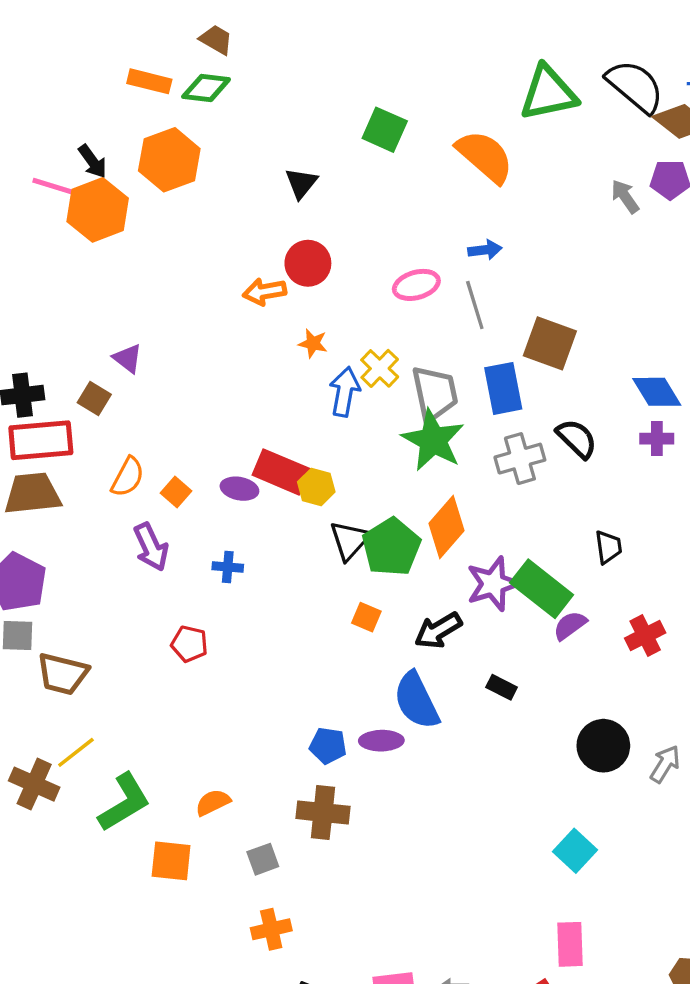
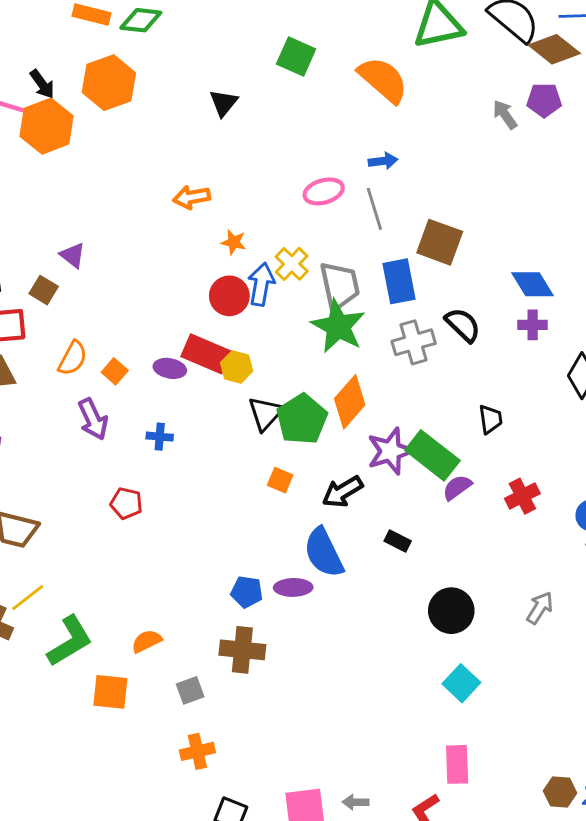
red circle: (308, 263) -> (229, 296), moved
black circle: (603, 746) -> (451, 611), moved

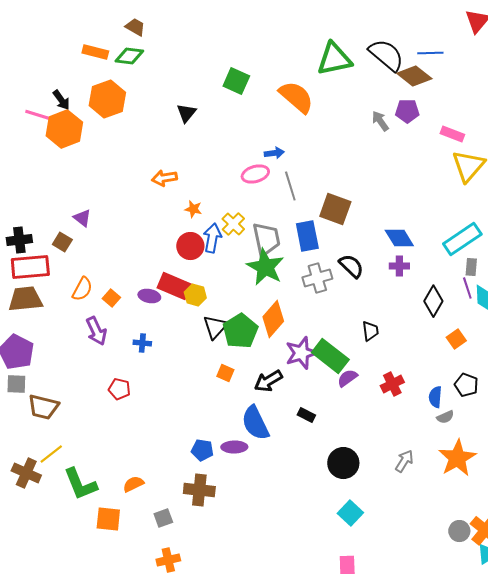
blue arrow: (383, 161) -> (274, 153), moved
green L-shape: (70, 641) -> (80, 484), turned 99

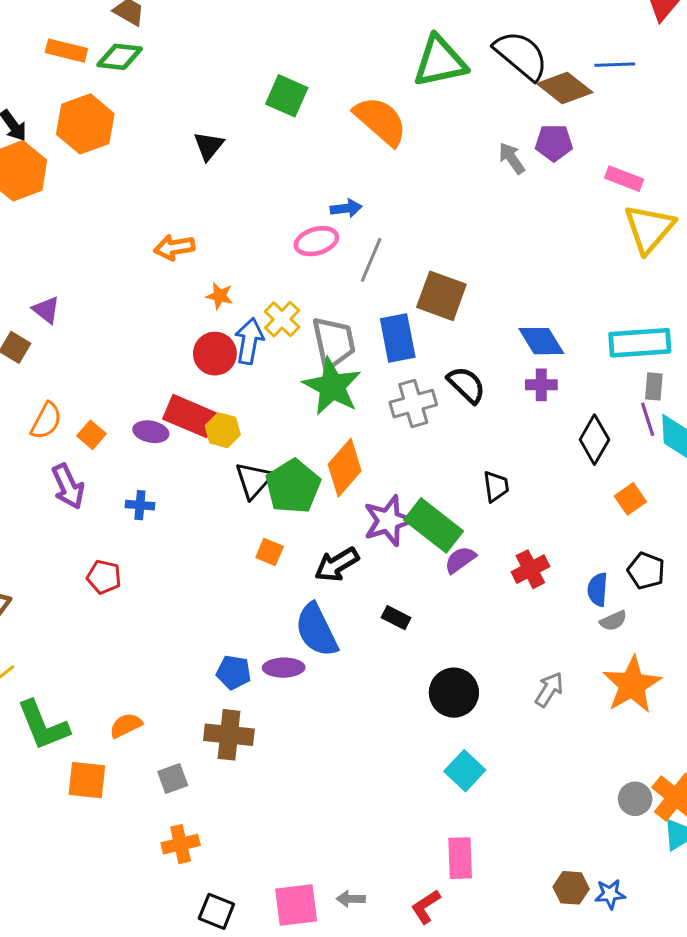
blue line: (430, 53) -> (615, 65), moved
gray line: (290, 186) -> (371, 260), turned 40
cyan rectangle: (462, 239) -> (640, 343), turned 30

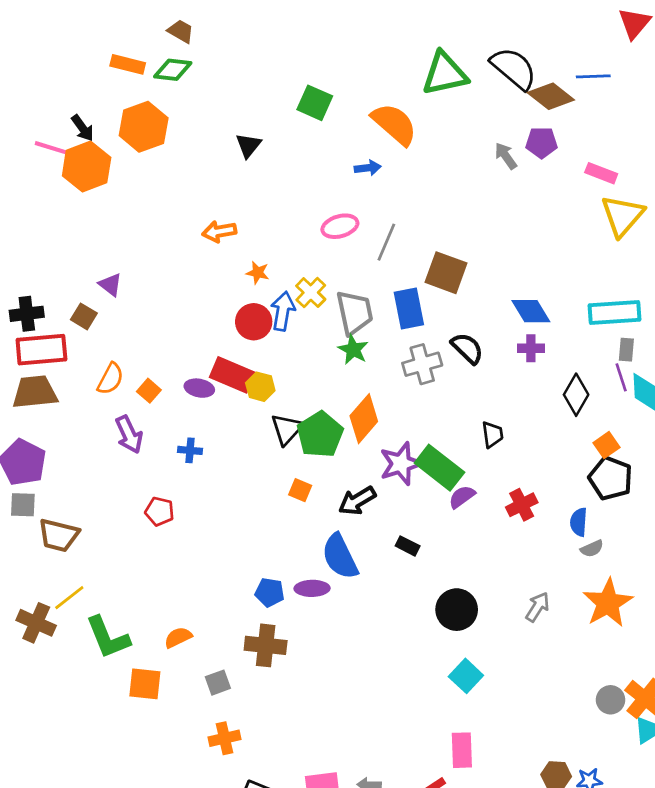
blue arrow: (346, 208) -> (368, 168), moved
green star: (332, 386) -> (353, 350), size x0.6
black pentagon: (646, 571) -> (611, 478), moved, size x1.4

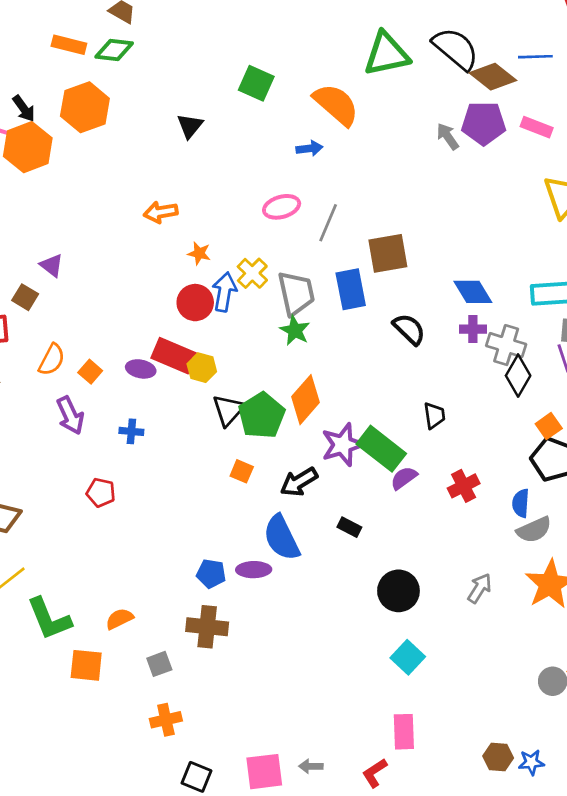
purple pentagon: (542, 143) -> (484, 123), size x1.4
pink rectangle: (601, 173) -> (537, 127), moved
brown square: (446, 273) -> (388, 253), turned -30
gray cross: (422, 364) -> (506, 345), moved, turned 33
gray semicircle: (592, 549) -> (534, 530), size x1.5

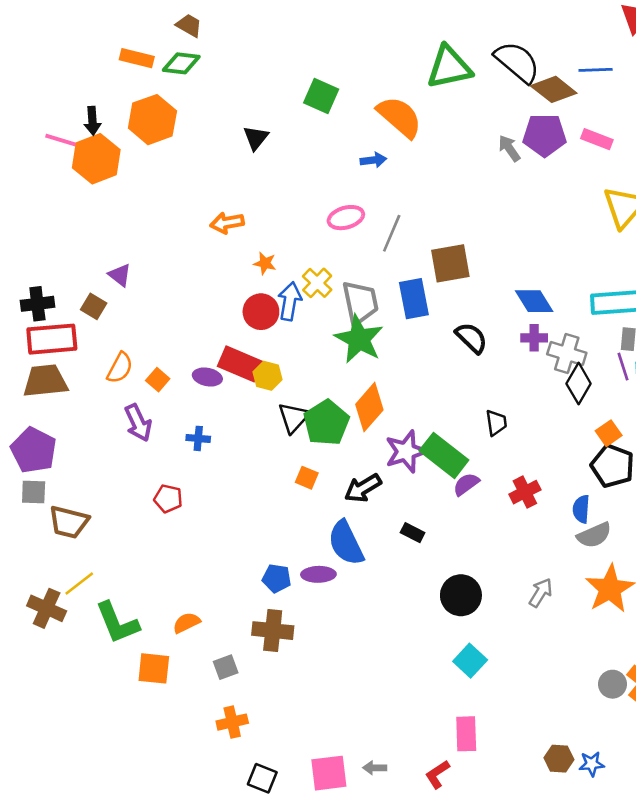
black arrow: (24, 109) -> (92, 121), turned 32
green star: (295, 330) -> (359, 339), size x1.6

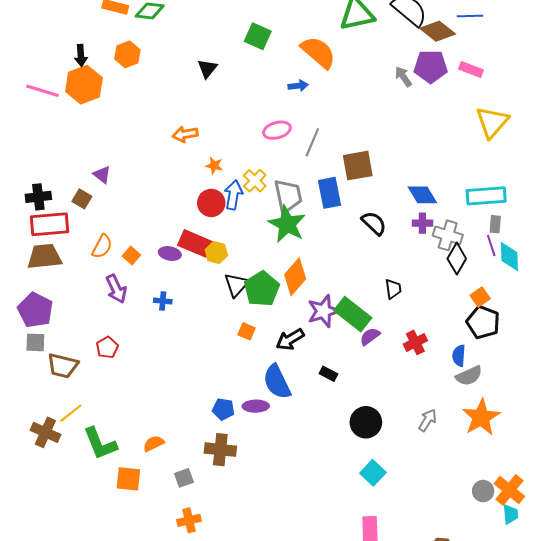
orange hexagon: (152, 120) -> (127, 54), size x0.7
pink line: (66, 142) -> (42, 91), moved
red pentagon: (168, 499) -> (107, 347), moved, turned 30

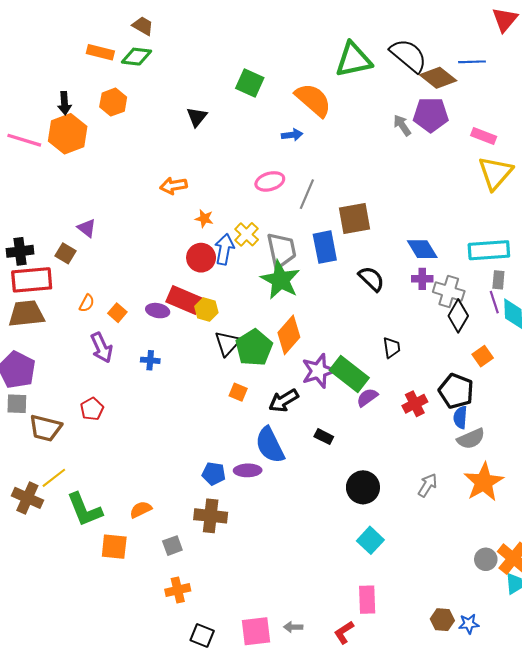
pink rectangle: (471, 70) -> (484, 136), moved
orange semicircle: (102, 246) -> (87, 303), size x0.7
black pentagon: (483, 322) -> (456, 391), moved

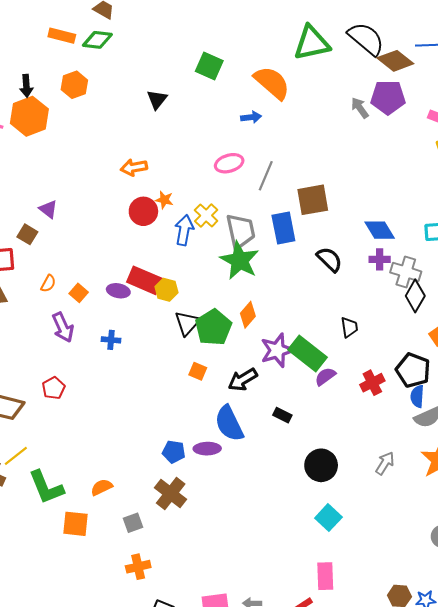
red circle: (201, 258) -> (143, 211), moved
orange diamond: (289, 335) -> (248, 315), size x0.7
brown cross: (211, 516) -> (171, 494), turned 32

